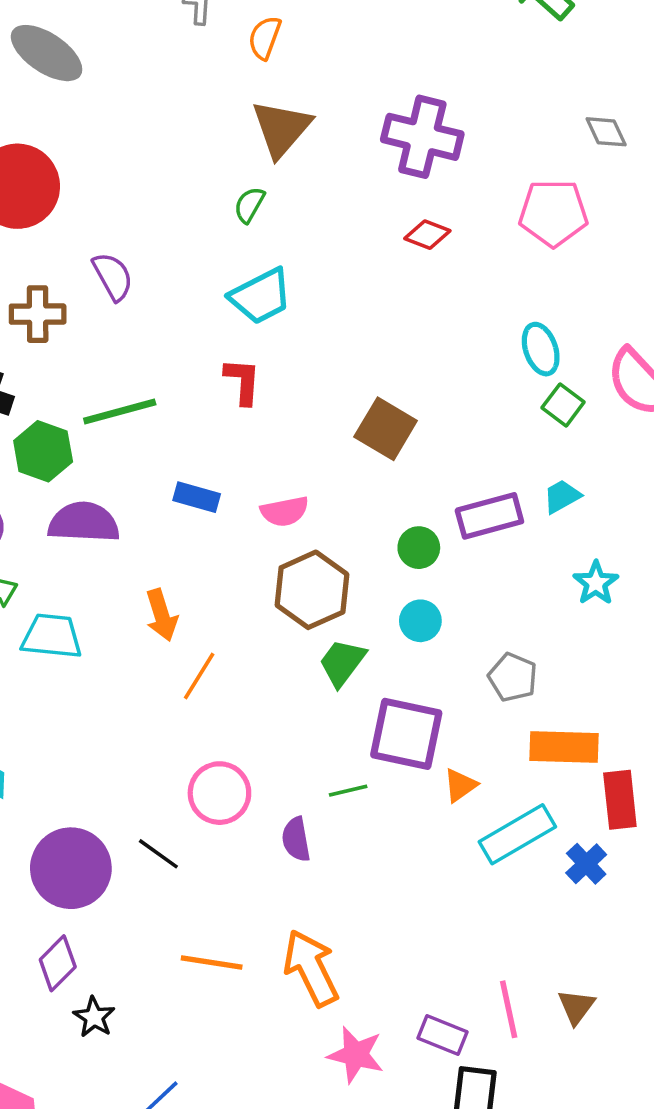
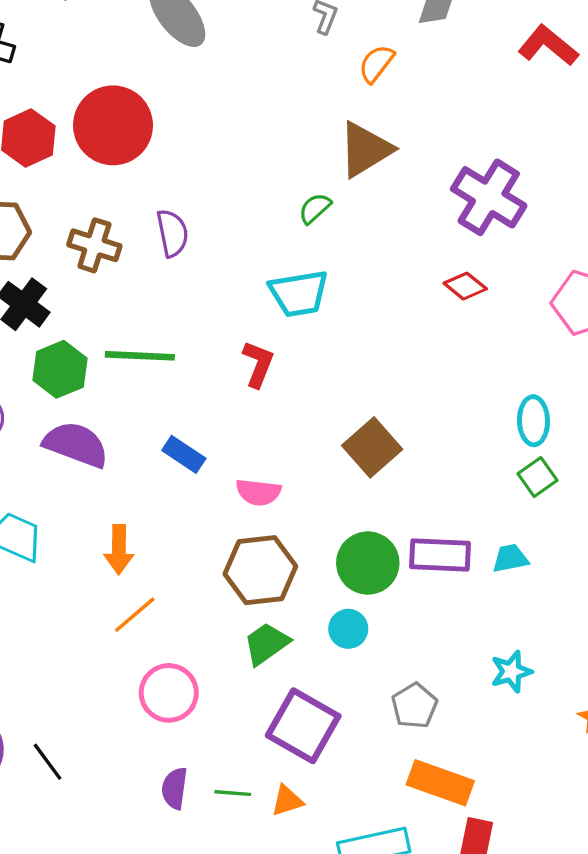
green circle: (419, 548) -> (368, 563), size x1.6
cyan star: (596, 583) -> (511, 672), moved
orange triangle: (460, 785) -> (287, 801), moved
green line: (348, 791) -> (233, 793), moved
pink circle: (219, 793) -> (169, 693), moved

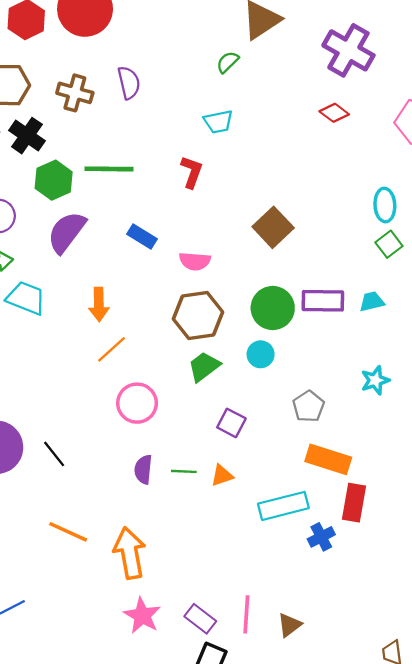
cyan trapezoid: (299, 293) -> (218, 122), size x0.7
purple semicircle: (76, 445) -> (67, 232), turned -72
purple square: (303, 726) -> (231, 423), size x0.6

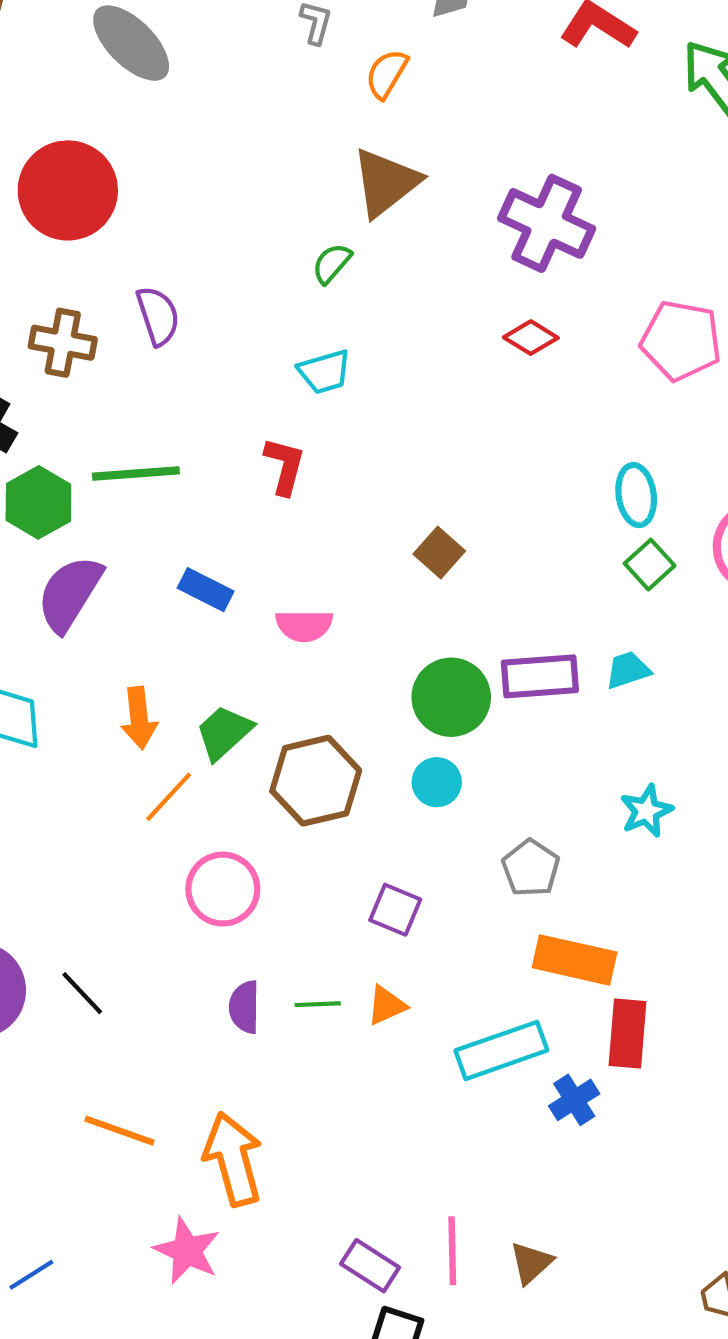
brown square: (273, 227) -> (439, 553), size x0.7
brown hexagon: (198, 315) -> (316, 781), moved
green trapezoid: (204, 367) -> (224, 732), moved
pink star: (142, 616) -> (187, 1251), moved

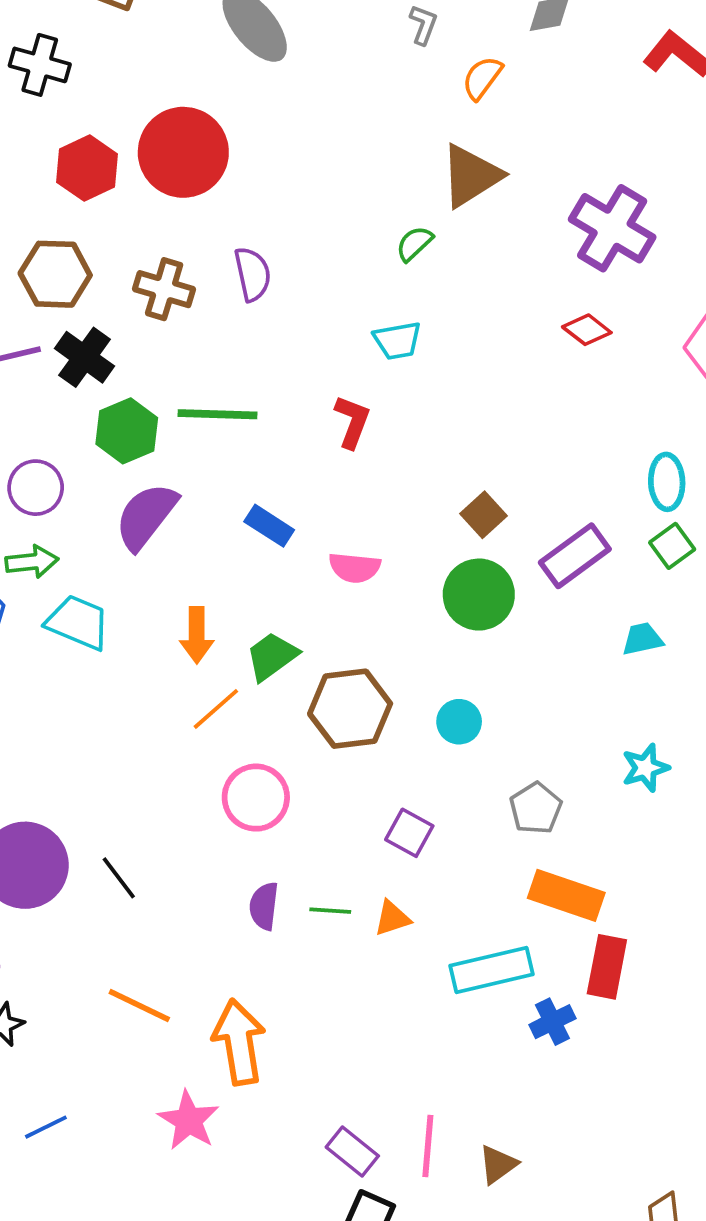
purple rectangle: (540, 676) -> (575, 556), moved, turned -38
green circle: (451, 697) -> (479, 595), moved

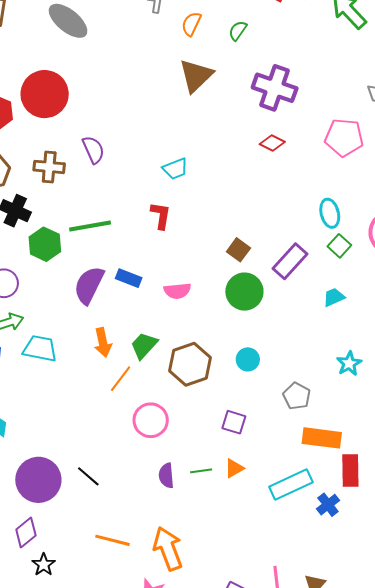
green semicircle: (414, 244) -> (238, 31), moved
purple semicircle: (146, 516) -> (89, 285), moved

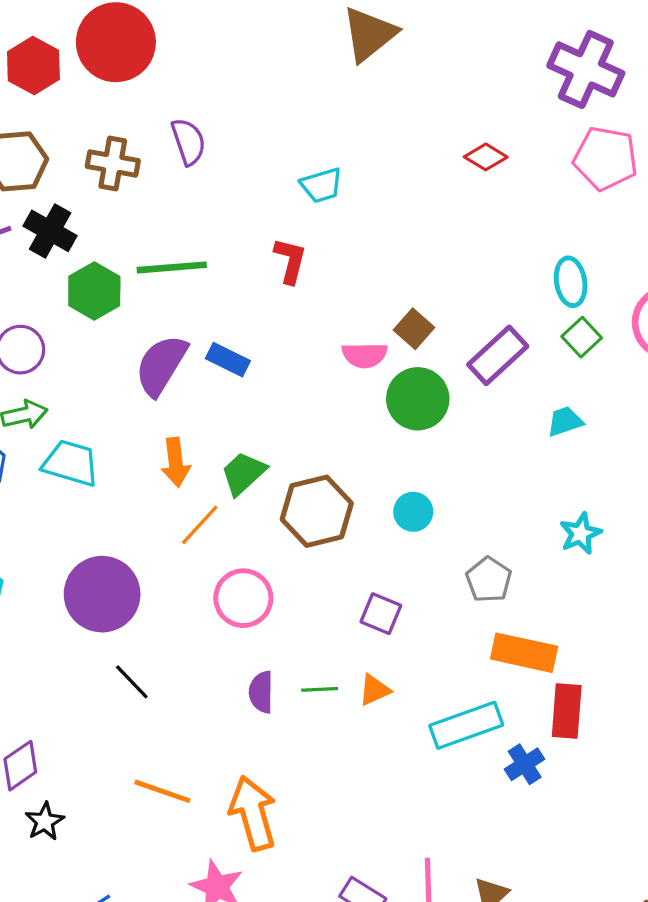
purple cross: (275, 88) -> (586, 69), moved
pink semicircle: (177, 291) -> (365, 355), moved
purple circle: (38, 480) -> (102, 594), moved

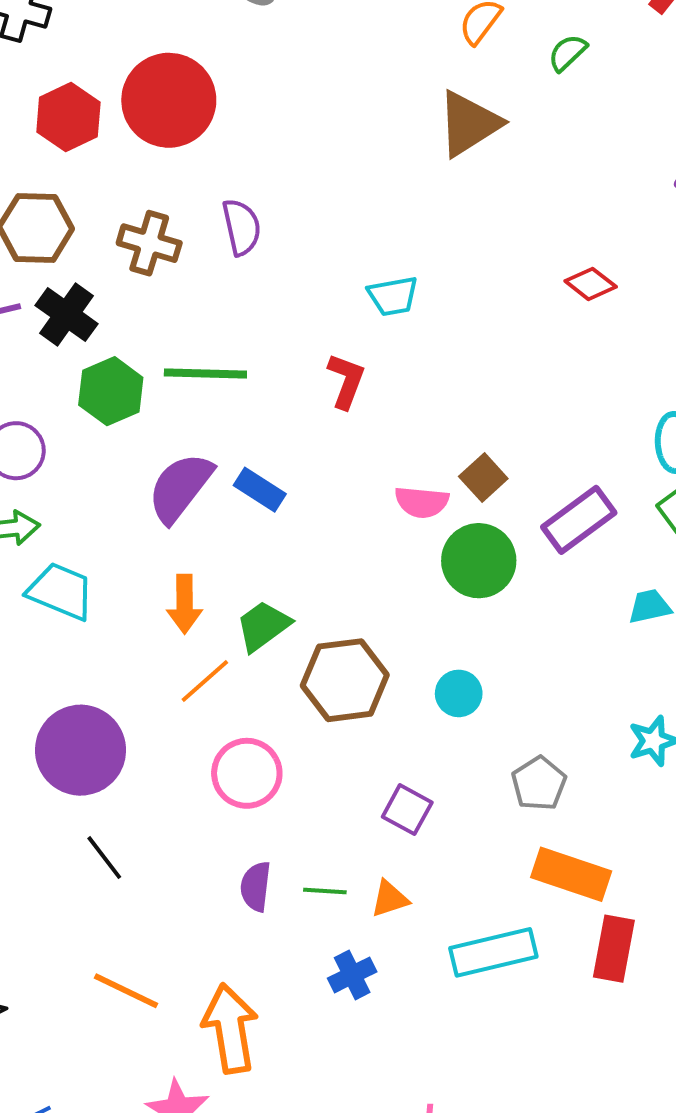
blue cross: (525, 764) -> (352, 975), moved

